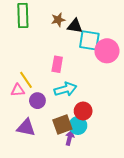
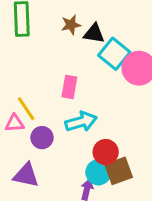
cyan square: (89, 40) -> (114, 54), turned 30
brown square: (62, 124) -> (119, 171), moved

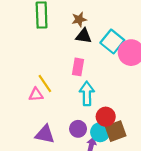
black triangle: (94, 33) -> (84, 36), moved
cyan arrow: (81, 122) -> (87, 93), turned -75
purple circle: (42, 138) -> (78, 129), moved

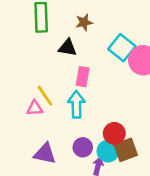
black triangle: (84, 36) -> (68, 48), moved
cyan arrow: (87, 93) -> (76, 104), moved

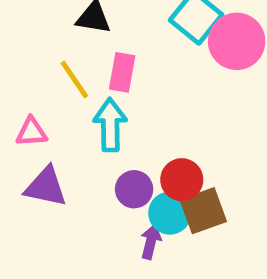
yellow line: (45, 96) -> (74, 80), moved
purple circle: (83, 147) -> (134, 189), moved
purple triangle: (45, 154) -> (46, 187), moved

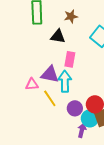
yellow line: (74, 80) -> (50, 98), moved
purple triangle: (46, 187) -> (50, 74), moved

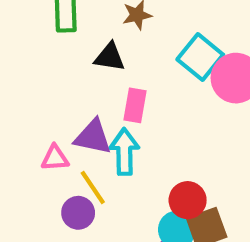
purple circle: (75, 108) -> (78, 213), moved

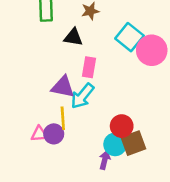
cyan arrow: (124, 152) -> (82, 96), turned -140
pink triangle: (55, 158) -> (39, 134), moved
yellow line: (93, 188) -> (63, 118), turned 30

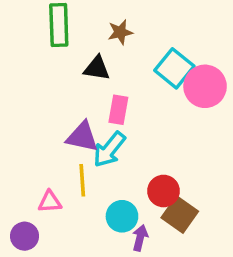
purple circle: (54, 134) -> (25, 236), moved
brown square: (133, 143) -> (180, 214), turned -35
cyan circle: (115, 144) -> (122, 216), moved

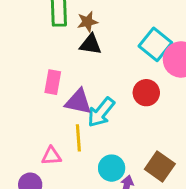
brown star: (120, 32) -> (87, 22), moved
pink rectangle: (118, 110) -> (53, 82), moved
red circle: (164, 191) -> (146, 93), moved

